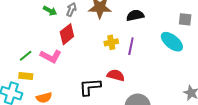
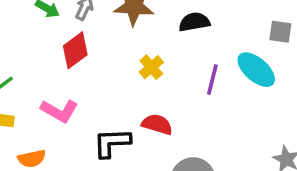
yellow cross: (111, 42) -> (151, 67), turned -32
purple line: (131, 46) -> (212, 80), moved
pink L-shape: (51, 56) -> (59, 111), moved

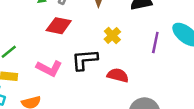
red diamond: (75, 50) -> (59, 26), turned 50
black L-shape: (112, 143) -> (85, 60), moved

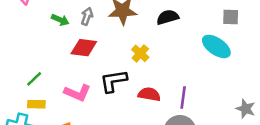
purple line: (155, 43) -> (183, 98), moved

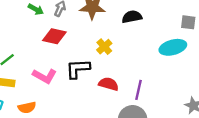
cyan ellipse: (216, 46) -> (173, 47), turned -55

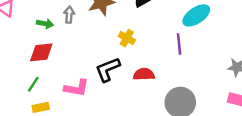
red diamond: (54, 36) -> (41, 52), moved
purple line: (139, 90) -> (179, 44), moved

